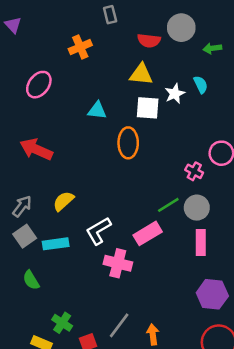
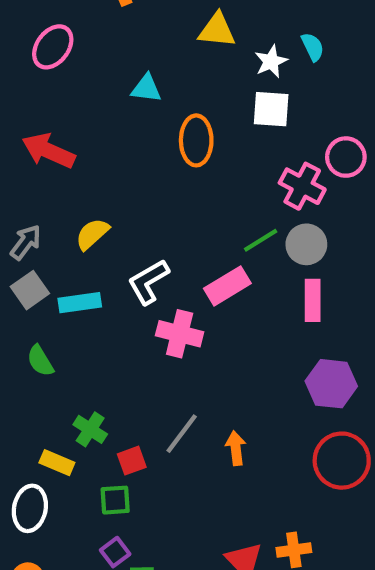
white square: (148, 108) -> (271, 109), moved
pink cross: (194, 171) -> (302, 186), size x1.5

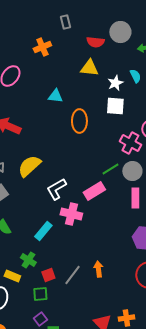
yellow semicircle: (92, 234) -> (29, 166), size x1.4
cyan rectangle: (80, 303) -> (43, 231), moved, turned -42
gray line: (182, 434) -> (72, 275), moved

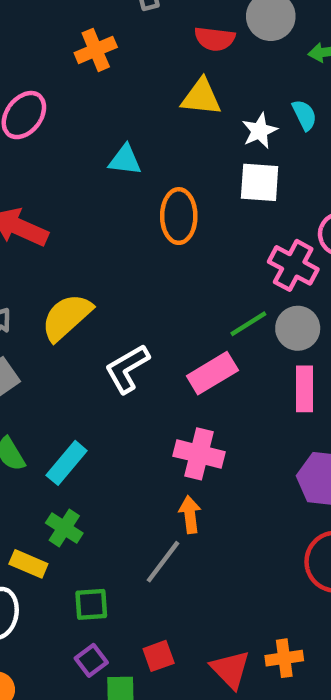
pink cross: (71, 214) -> (199, 454), moved
cyan rectangle: (43, 231) -> (67, 463), moved
orange arrow: (98, 269) -> (190, 515), moved
red square: (48, 275) -> (159, 656), moved

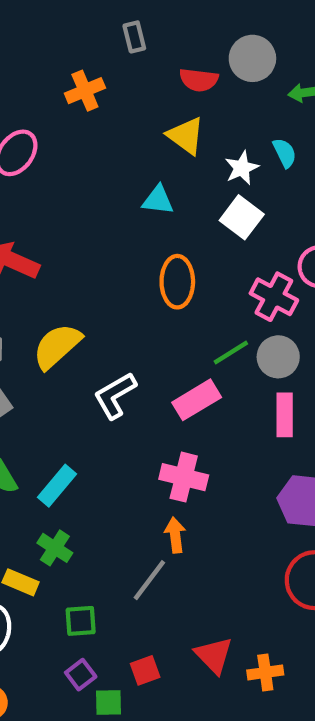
yellow triangle: (201, 97) -> (186, 136), turned 30
cyan triangle: (125, 160) -> (158, 200), moved
white square: (260, 182) -> (242, 217), turned 33
orange ellipse: (179, 216) -> (177, 282), moved
red triangle: (230, 669) -> (214, 655), moved

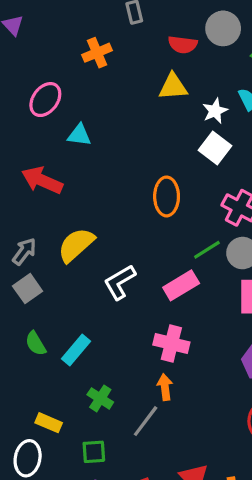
yellow triangle: (186, 136) -> (173, 87), turned -40
cyan triangle: (158, 200) -> (79, 135), moved
green cross: (55, 548) -> (100, 398), moved

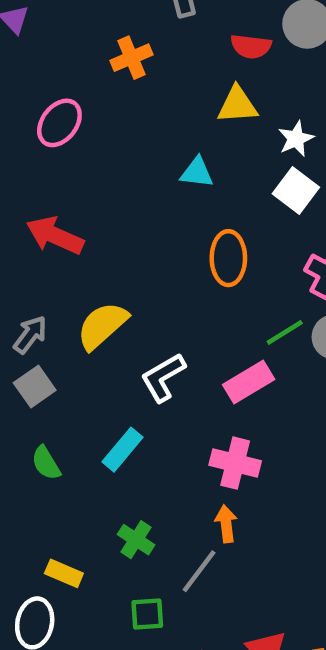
cyan triangle: (79, 135) -> (197, 172), moved
cyan rectangle: (76, 350) -> (123, 450), moved
green square: (94, 452) -> (147, 614), moved

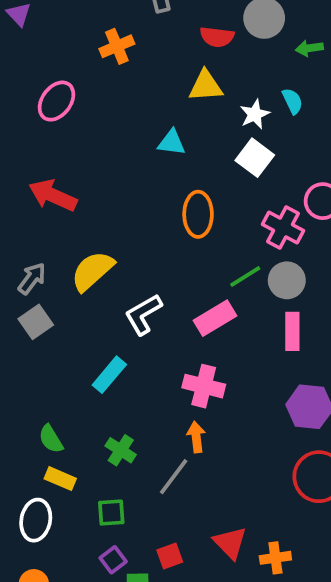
green semicircle: (46, 463) -> (51, 439), moved
green square: (147, 614) -> (111, 513), moved

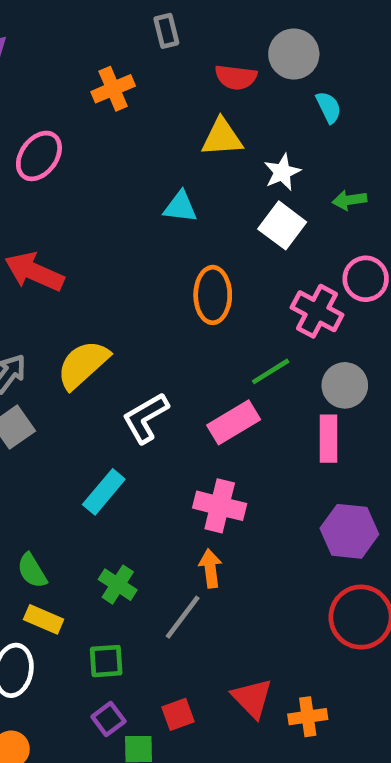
green arrow: (309, 48) -> (349, 200), moved
cyan semicircle: (292, 101) -> (329, 107), moved
gray circle: (287, 280) -> (345, 385), moved

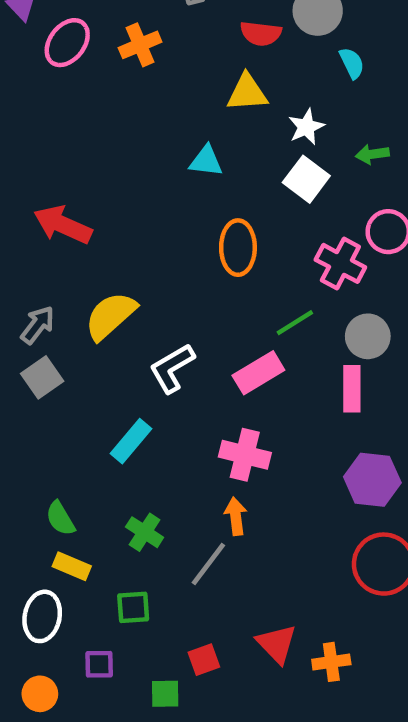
pink ellipse: (39, 156) -> (67, 43), moved
purple square: (108, 719) -> (99, 664), moved, turned 36

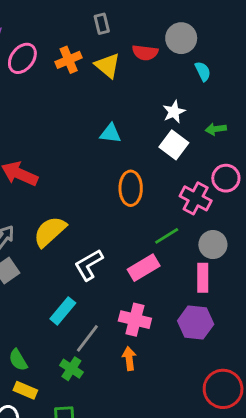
yellow triangle: (247, 93) -> (108, 66), moved, turned 44
purple hexagon: (372, 480) -> (196, 322), moved
gray line: (208, 564) -> (87, 338), moved

